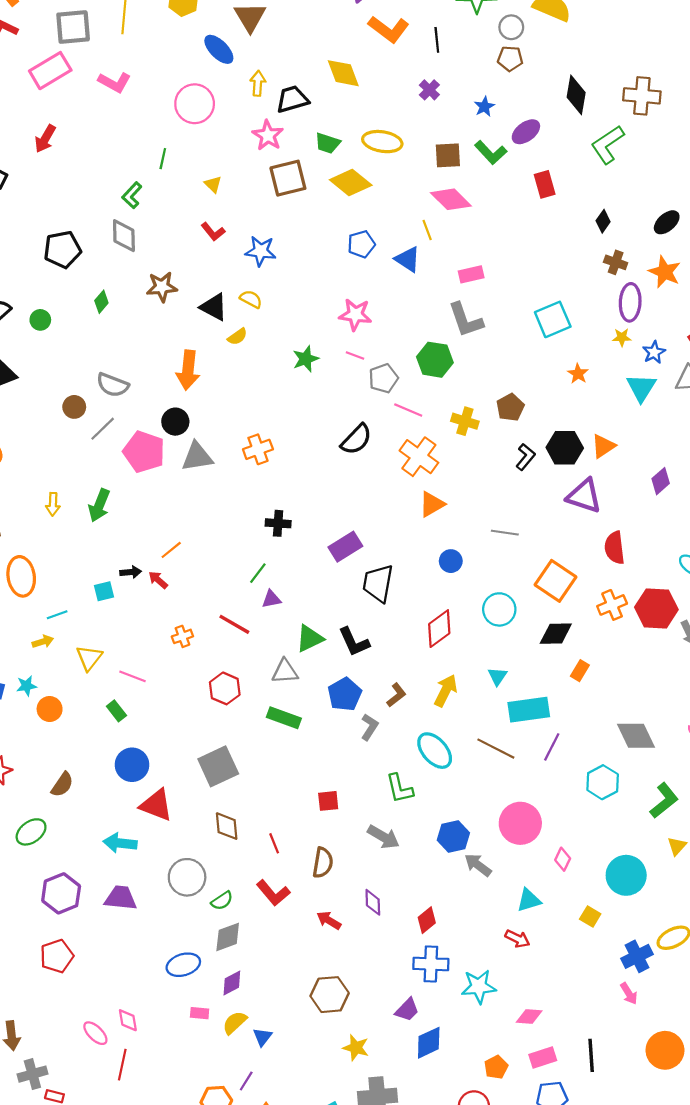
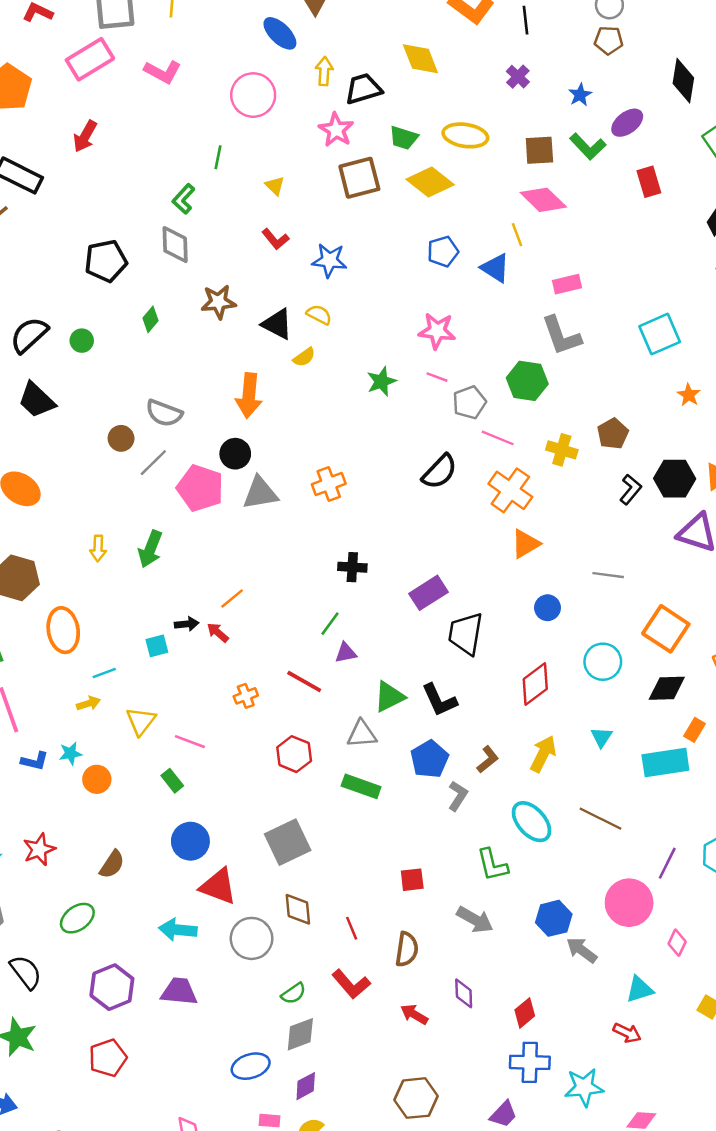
cyan rectangle: (529, 710) -> (665, 763), moved
purple line: (552, 747) -> (667, 863), moved
gray circle: (187, 877) -> (252, 938), moved

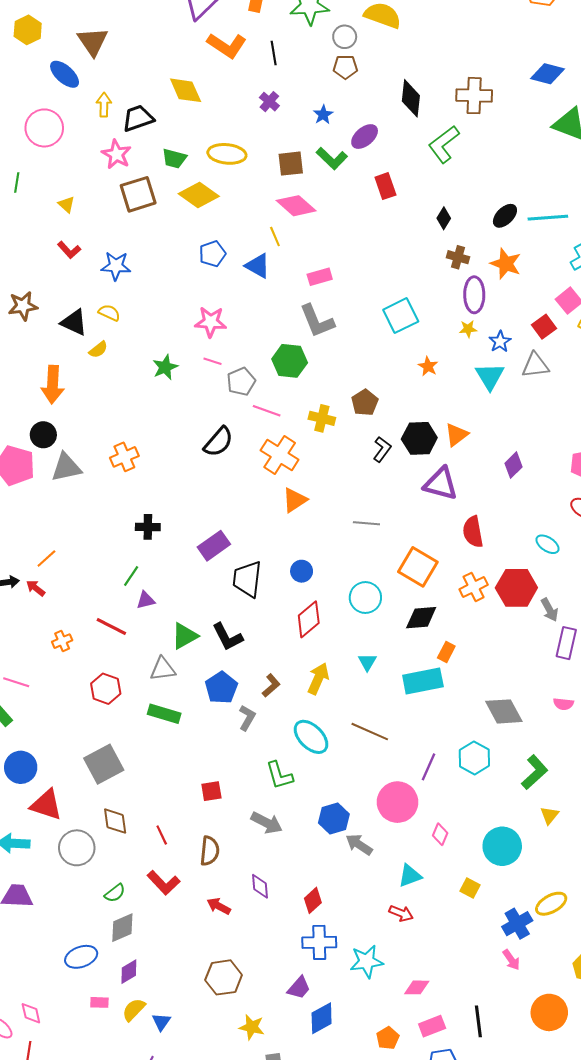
blue circle: (547, 608) -> (302, 571), moved

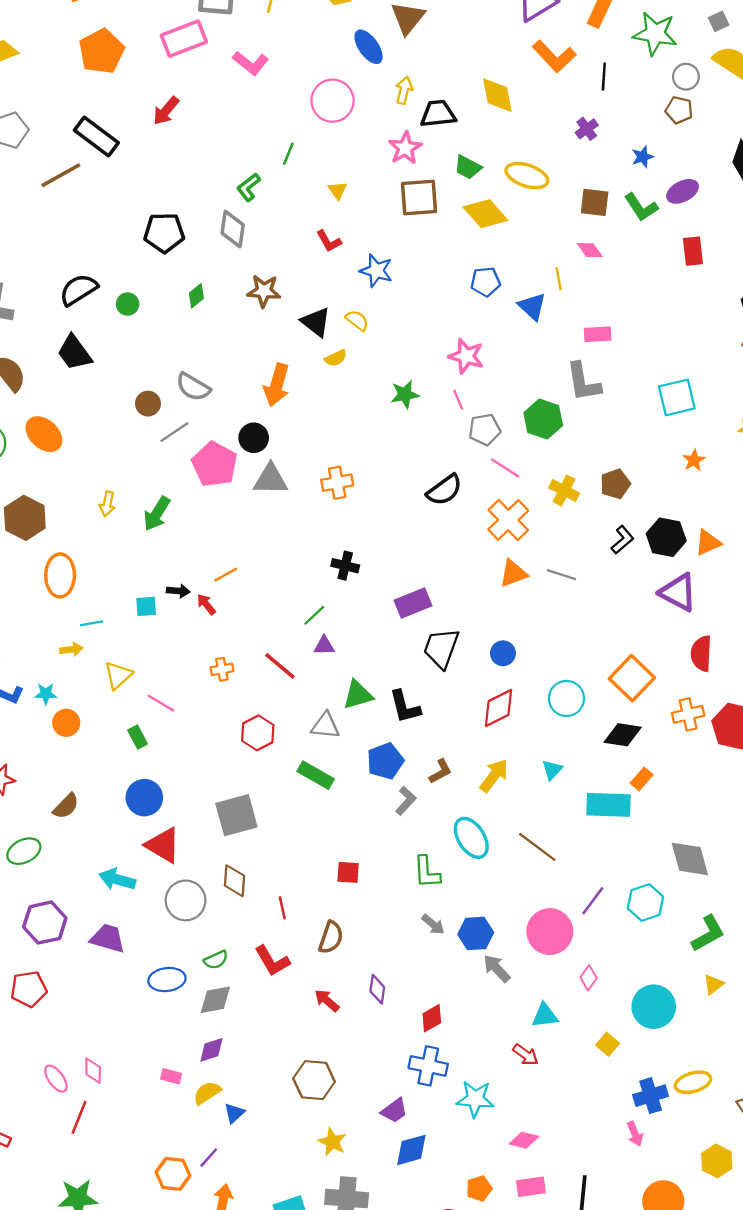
pink diamond: (296, 206) -> (590, 250), size x0.6
pink line: (212, 361) -> (458, 400), turned 36
gray line: (366, 523) -> (561, 575), moved
gray arrow: (267, 823) -> (433, 924), moved, size x0.7
blue ellipse: (81, 957) -> (167, 980), moved

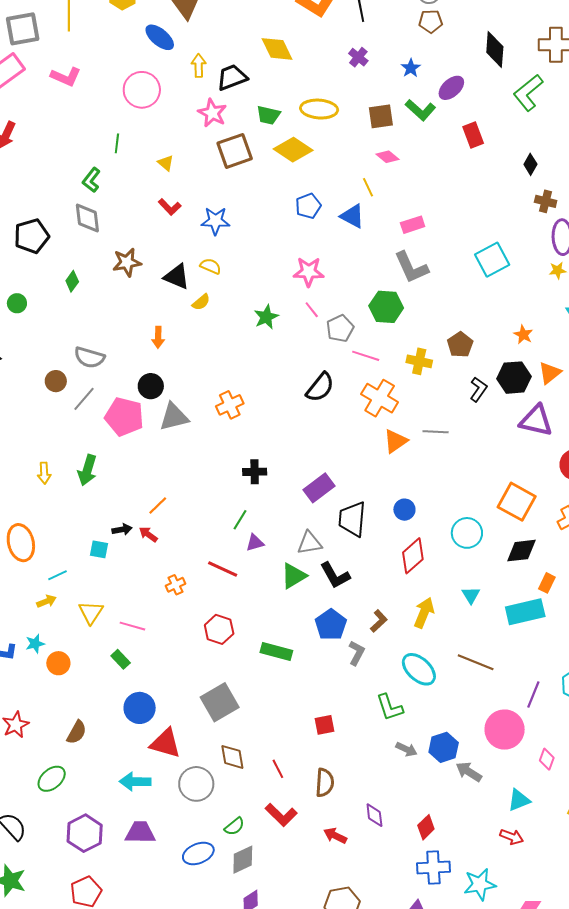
orange arrow: (277, 385) -> (158, 337), size x0.6
orange star: (694, 460) -> (523, 335), moved
cyan square: (146, 606) -> (99, 549), turned 30
gray triangle: (325, 726) -> (310, 543), moved

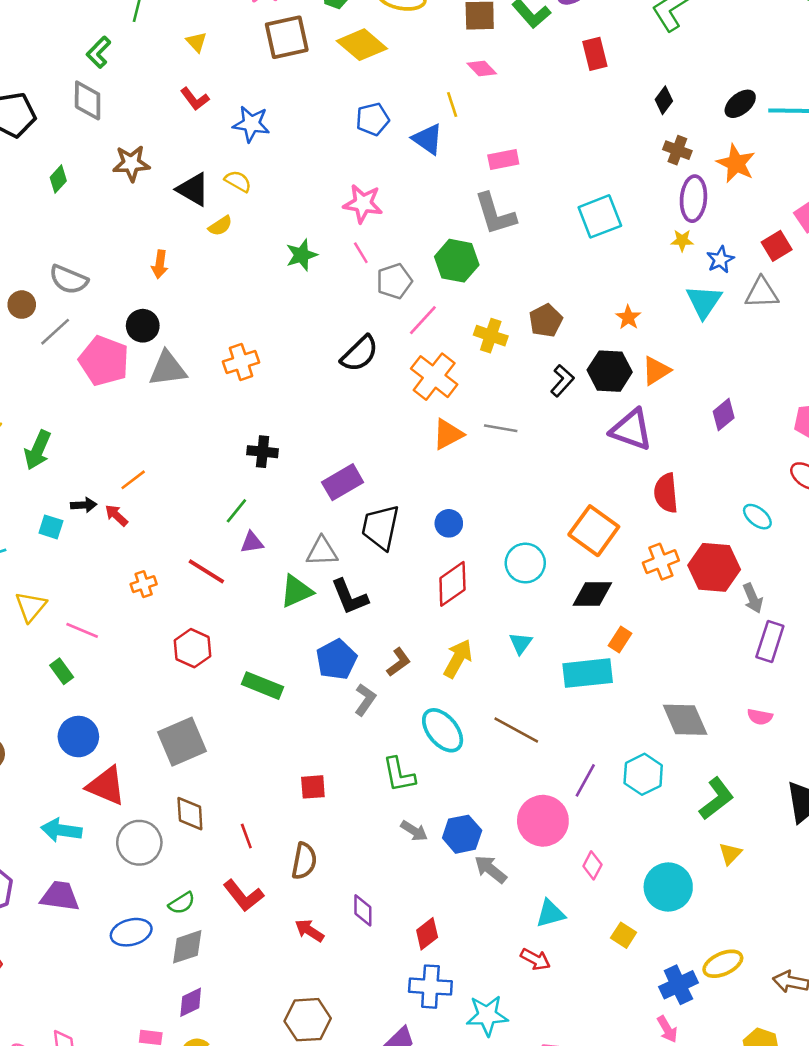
pink line: (366, 356) -> (423, 320), turned -72
green arrow: (87, 470) -> (38, 450), moved

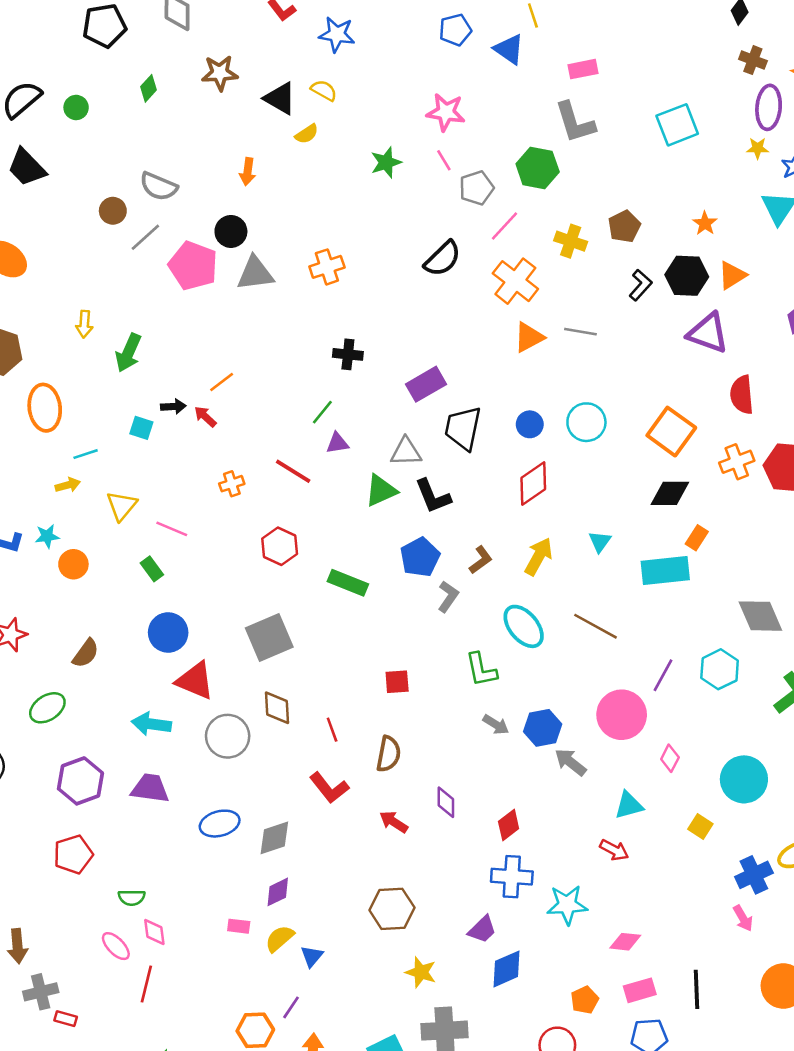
cyan circle: (525, 563) -> (586, 422), moved
green semicircle: (182, 903) -> (132, 898), moved, turned 32

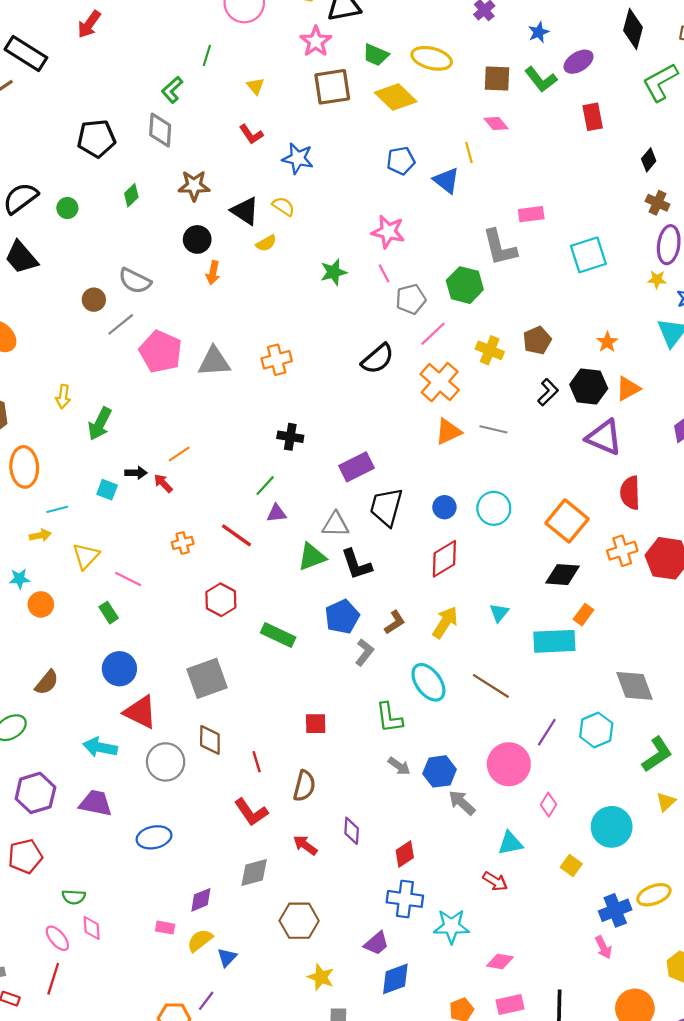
pink rectangle: (583, 69) -> (531, 214), moved
black circle: (231, 231) -> (197, 239), moved
gray diamond: (274, 838) -> (254, 873), moved
red line: (146, 984) -> (53, 979), moved

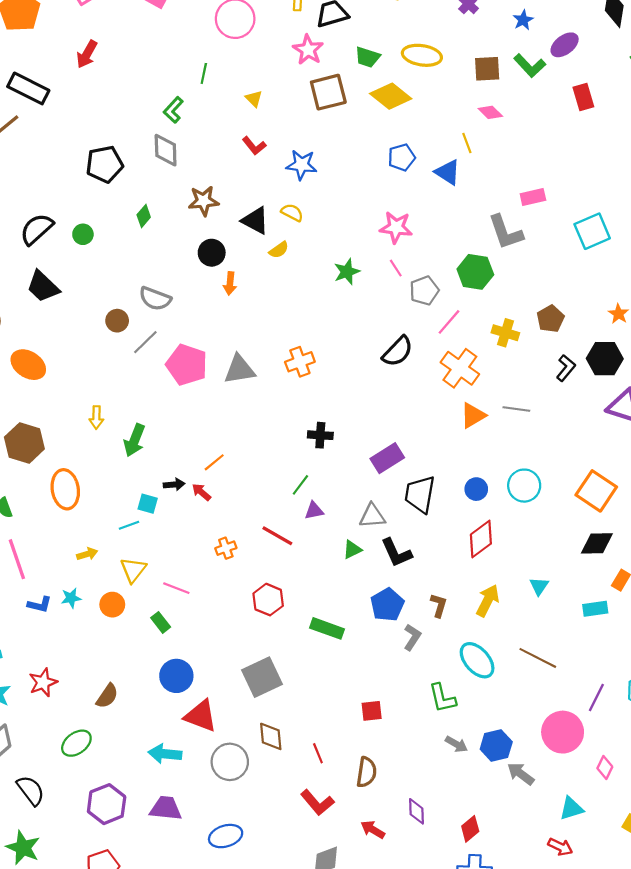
cyan line: (57, 509) -> (129, 525), moved
green triangle: (312, 557) -> (352, 550), size x0.7
orange circle: (41, 604) -> (112, 605), moved
brown L-shape: (395, 622) -> (439, 605), turned -35
cyan rectangle: (554, 641) -> (595, 609), size x0.6

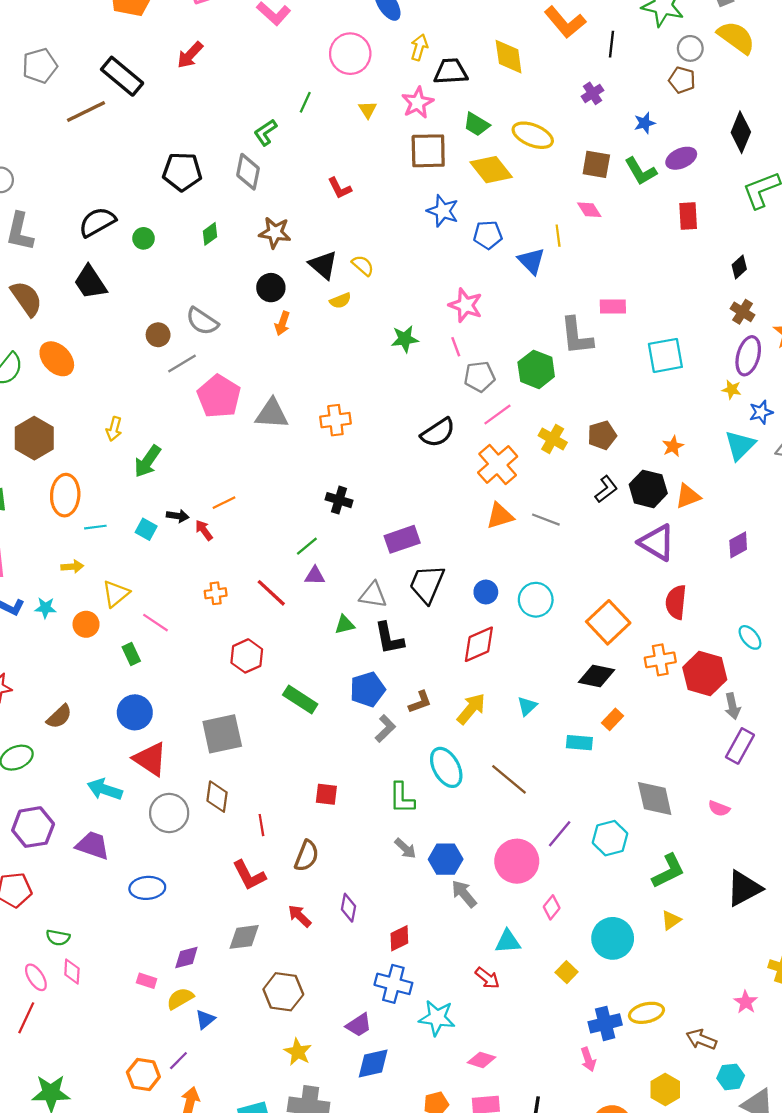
yellow triangle: (254, 99) -> (368, 110), moved
blue star: (302, 165) -> (443, 211), moved
cyan line: (129, 525) -> (95, 527), moved
brown L-shape: (439, 605) -> (420, 702), turned 40

